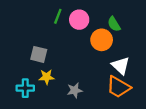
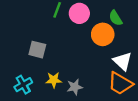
yellow star: (47, 77) -> (54, 80), moved
cyan cross: (25, 88) -> (23, 85), turned -30

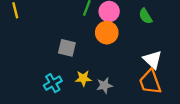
orange circle: (103, 34) -> (107, 33), moved
orange trapezoid: (120, 83) -> (150, 82), turned 40

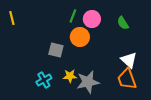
orange circle: (107, 33) -> (80, 37), moved
gray star: (104, 85) -> (88, 82), size x1.6

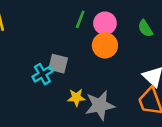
orange circle: (80, 37) -> (105, 45), moved
cyan cross: (44, 80) -> (42, 74), moved

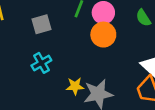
gray square: (58, 64) -> (41, 24), moved, turned -30

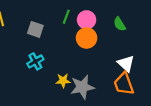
gray square: (41, 24) -> (35, 29), turned 35

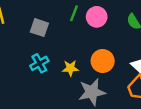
orange circle: (87, 38) -> (103, 61), moved
yellow star: (63, 81) -> (70, 68), moved

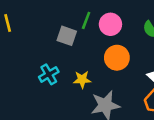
gray square: (39, 28) -> (67, 36), moved
orange circle: (103, 61) -> (117, 58), moved

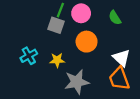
gray square: (67, 36) -> (56, 25), moved

